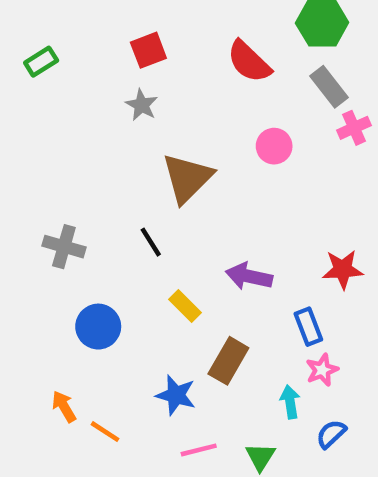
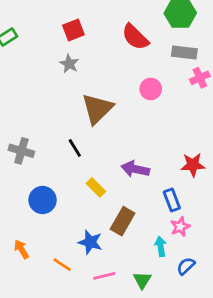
gray rectangle: (329, 87) -> (184, 52), turned -45
orange line: (105, 432) -> (62, 265), moved

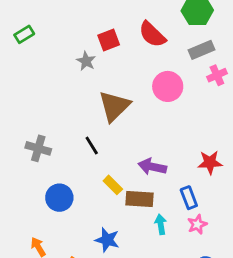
red square: (73, 30) -> (109, 40), moved
gray rectangle: (184, 52) -> (201, 50), turned -30
pink circle: (151, 89) -> (168, 86), size x1.4
brown rectangle: (123, 221) -> (140, 199), moved, turned 64
cyan arrow: (161, 246) -> (161, 224), moved

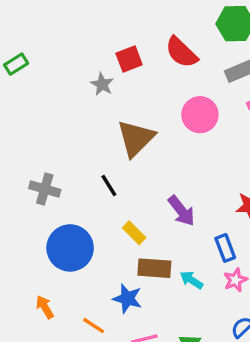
green rectangle: (24, 34) -> (16, 64), moved
purple arrow: (152, 167) -> (181, 211), turned -140
blue circle: (59, 198) -> (70, 248), size x1.4
brown rectangle: (140, 199) -> (154, 268), moved
cyan arrow: (161, 224) -> (192, 280), turned -48

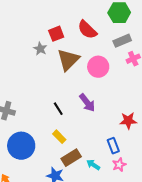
brown triangle: (136, 138) -> (68, 60), moved
black line: (109, 186) -> (58, 109), moved
purple arrow: (181, 211) -> (87, 103), moved
brown rectangle: (154, 268) -> (71, 158), turned -36

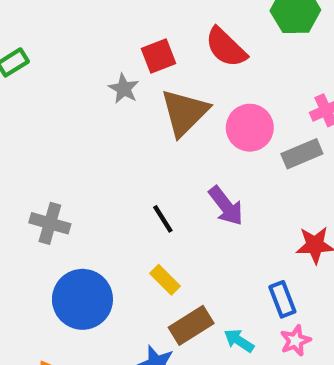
gray rectangle: (122, 41) -> (302, 154), moved

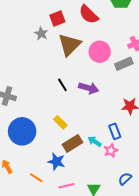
purple arrow: (226, 206) -> (89, 88), turned -36
black line: (163, 219) -> (62, 85), moved
cyan arrow: (239, 341) -> (95, 141), moved
pink star: (295, 341) -> (111, 150), moved

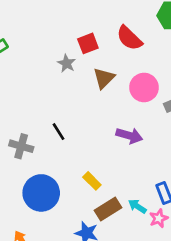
brown triangle: (69, 45) -> (104, 78), size x0.7
black line: (62, 85) -> (59, 132), moved

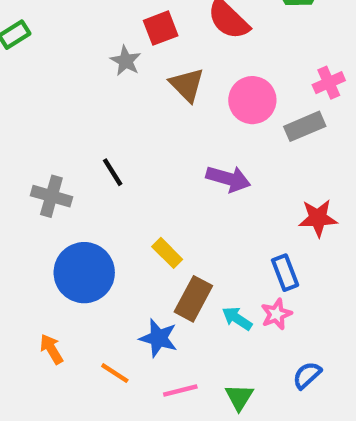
brown triangle: (104, 78) -> (187, 85), turned -30
cyan arrow: (137, 206) -> (237, 318), moved
brown rectangle: (108, 209) -> (193, 299), turned -30

